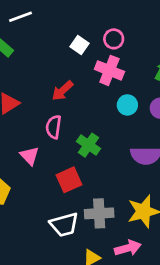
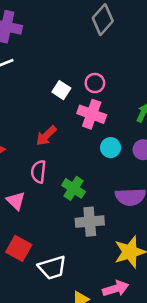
red square: (69, 180) -> (19, 248), moved, turned -35
gray cross: (99, 213) -> (90, 222), moved

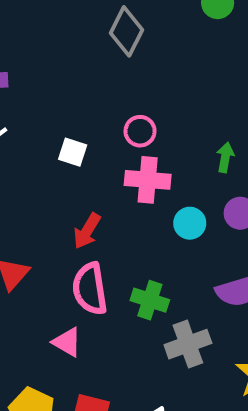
white square: (61, 90) -> (73, 152), moved
pink semicircle: (39, 172) -> (90, 289), size x1.4

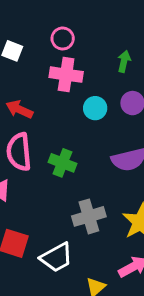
red arrow: (87, 231) -> (19, 109), turned 80
gray cross: (188, 344) -> (89, 216), moved

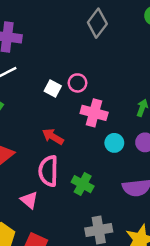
pink circle: (63, 38) -> (77, 83), moved

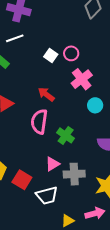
pink cross: (94, 113) -> (82, 79), turned 30
pink triangle: (29, 200) -> (52, 164), moved, turned 42

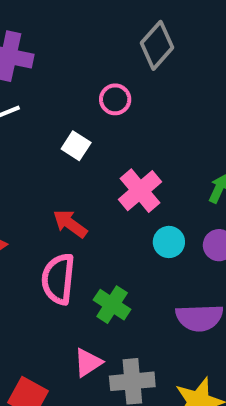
pink circle: (71, 53) -> (115, 99), moved

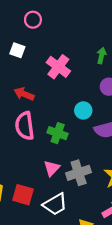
cyan circle: (169, 242) -> (83, 110), moved

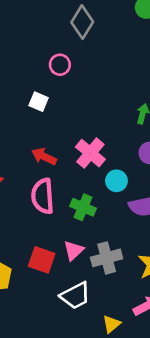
pink cross: (58, 67) -> (90, 153), moved
red square: (23, 195) -> (42, 260), moved

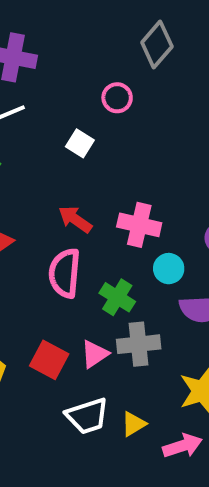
pink cross: (90, 153) -> (139, 225), turned -36
gray cross: (107, 258) -> (139, 344), moved
yellow triangle: (111, 324) -> (134, 424), moved

